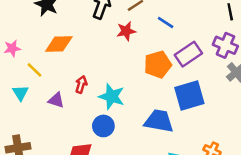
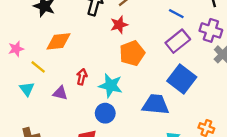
blue line: (166, 22) -> (176, 14), moved
orange pentagon: (158, 65) -> (132, 53), moved
blue square: (189, 96) -> (182, 79), turned -32

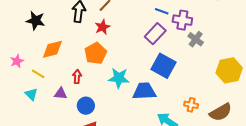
blue line: (176, 14) -> (162, 11), moved
orange pentagon: (132, 53) -> (96, 53), moved
cyan star: (111, 86) -> (119, 78), moved
blue circle: (105, 113) -> (86, 106), moved

